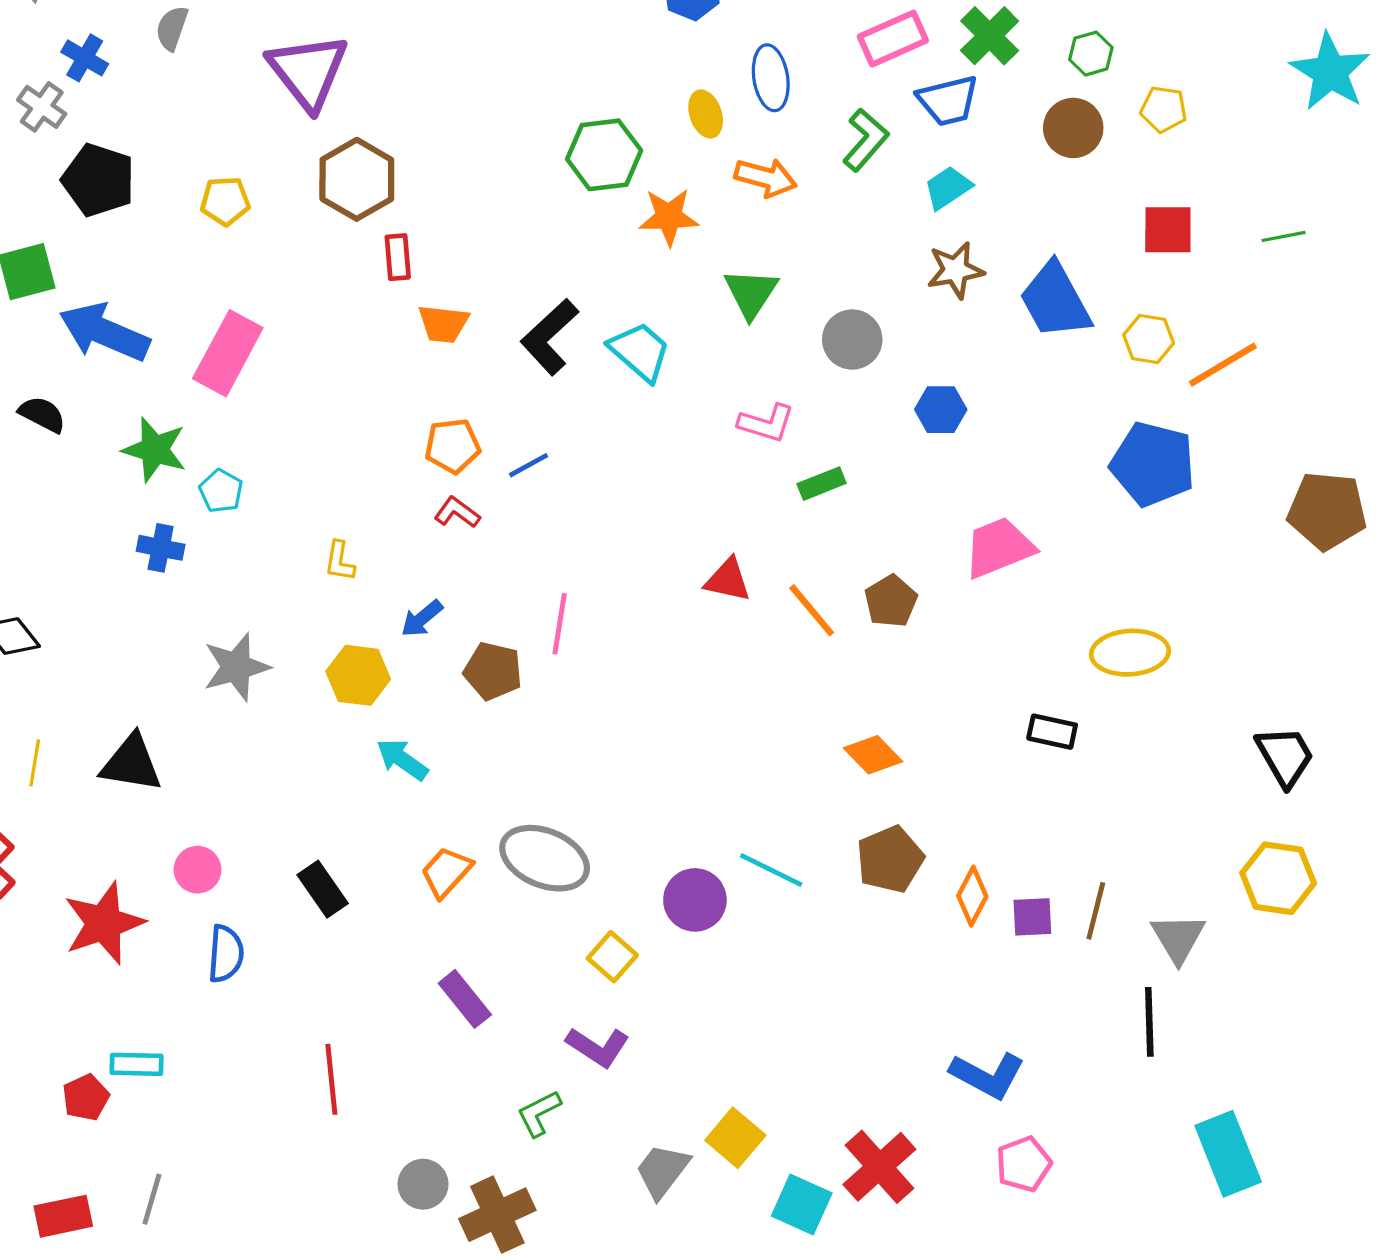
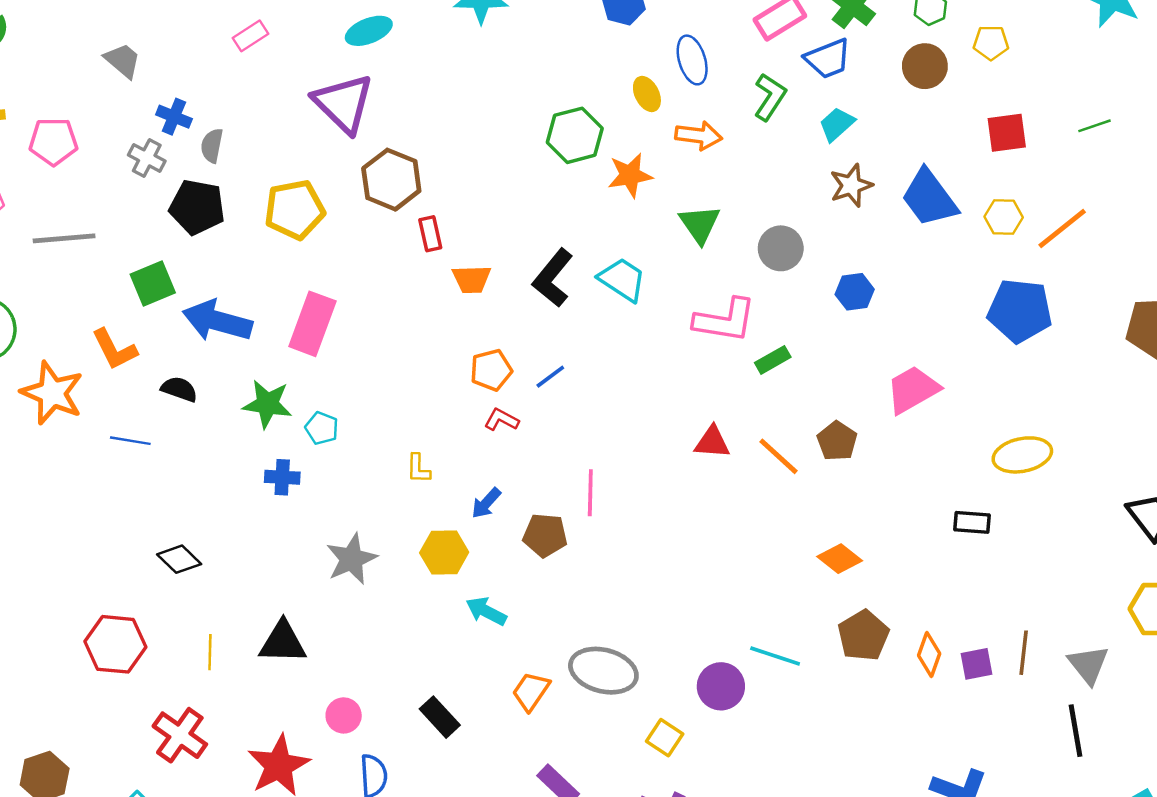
gray semicircle: (172, 28) -> (212, 146), moved
yellow pentagon: (225, 201) -> (295, 210), size x1.6
pink L-shape: (766, 423) -> (725, 320), size x1.5

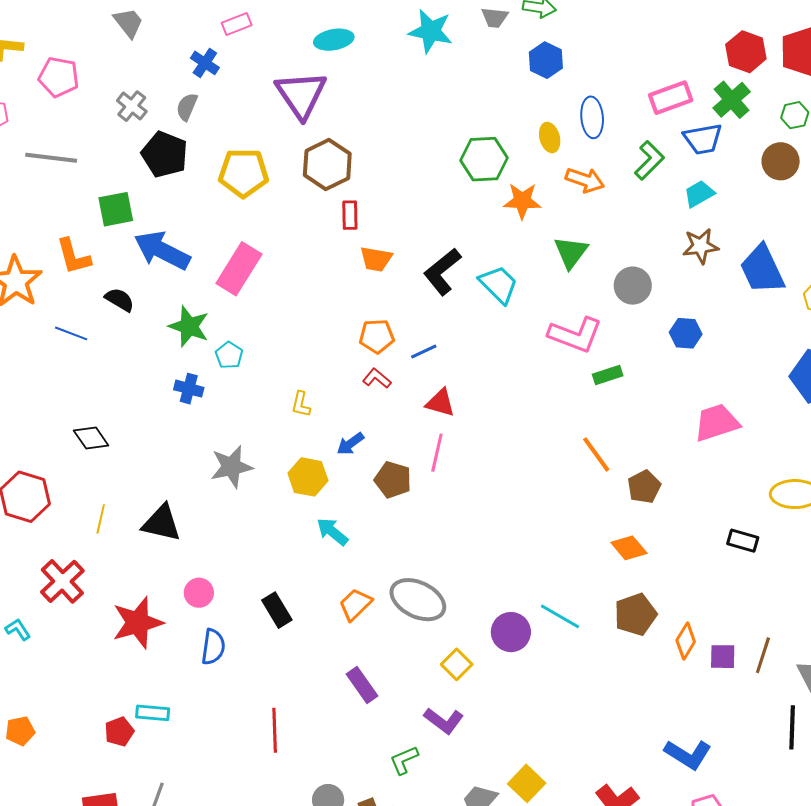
blue cross: (174, 117) -> (205, 63), moved
brown pentagon: (837, 441) -> (644, 487), moved
red triangle: (712, 442) -> (440, 403), moved

